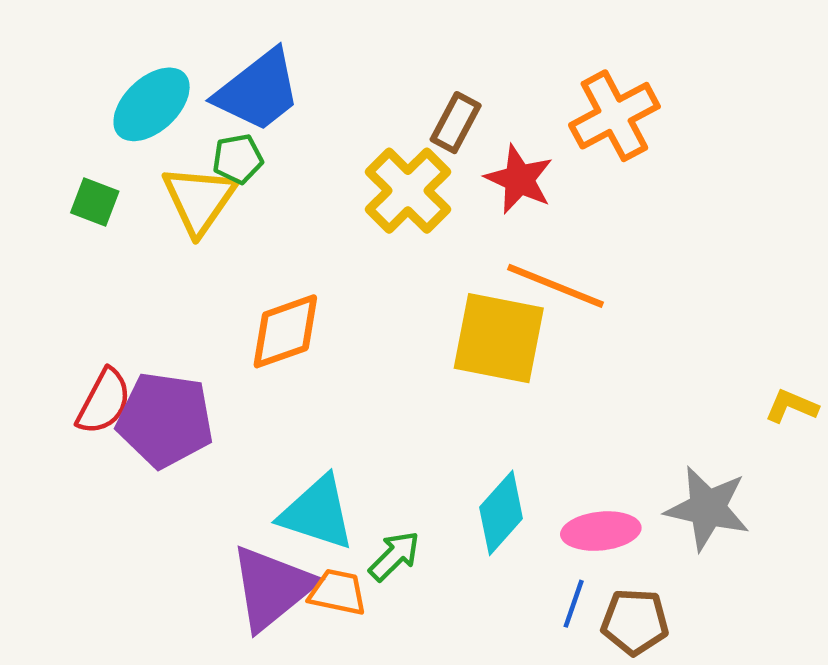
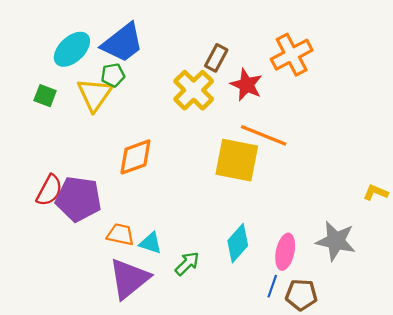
cyan triangle: (317, 513) -> (151, 243), size x0.6
pink ellipse: (601, 531) -> (285, 252), turned -72
orange trapezoid: (338, 592) -> (120, 234), moved

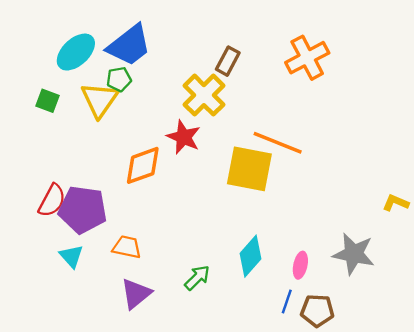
red star: (246, 85) -> (184, 137), moved
cyan triangle: (151, 243) -> (71, 256), moved, turned 30
pink ellipse: (285, 252) -> (300, 265), size x0.7
purple triangle: (129, 279) -> (136, 294), size x0.7

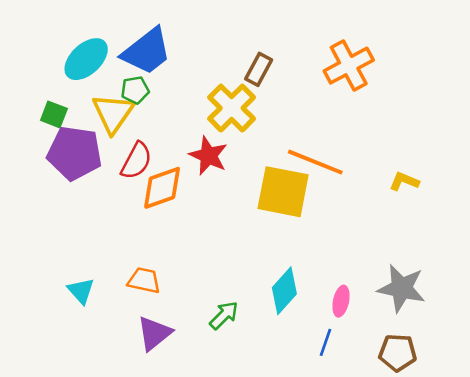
red semicircle: (52, 201) -> (136, 161), moved
yellow L-shape: (396, 203) -> (404, 181), moved
purple pentagon: (83, 210) -> (75, 153), moved
brown pentagon: (317, 311) -> (398, 353), moved

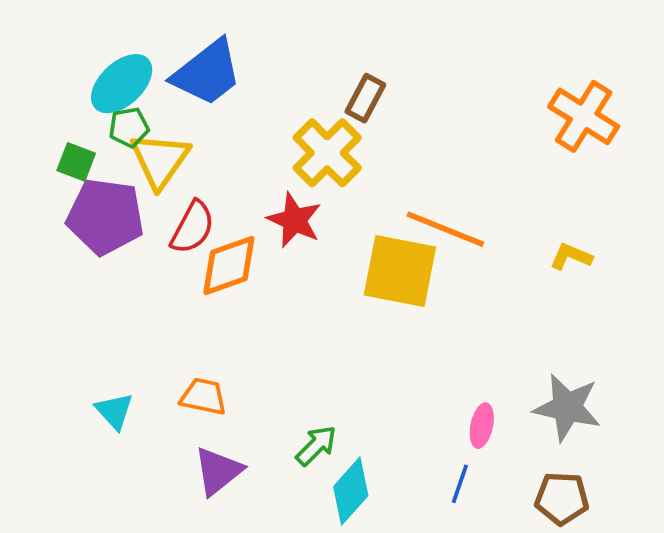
orange cross: (349, 66) -> (584, 116), moved, turned -30
green pentagon: (135, 90) -> (129, 127), moved
cyan diamond: (284, 291) -> (351, 491), moved

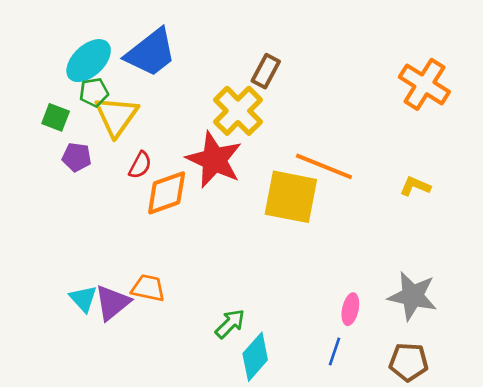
purple pentagon: (105, 216) -> (77, 157), size x0.5
red star: (294, 220) -> (214, 160), size x1.4
red semicircle: (193, 227) -> (140, 165), size x0.7
purple triangle: (218, 471) -> (112, 303), moved

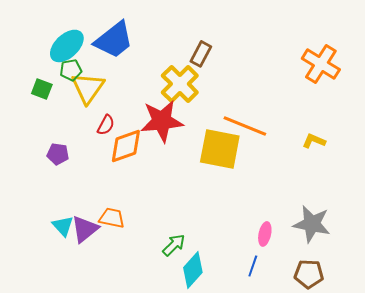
purple pentagon: (77, 157) -> (58, 154), moved
red star: (214, 160) -> (162, 121), turned -30

